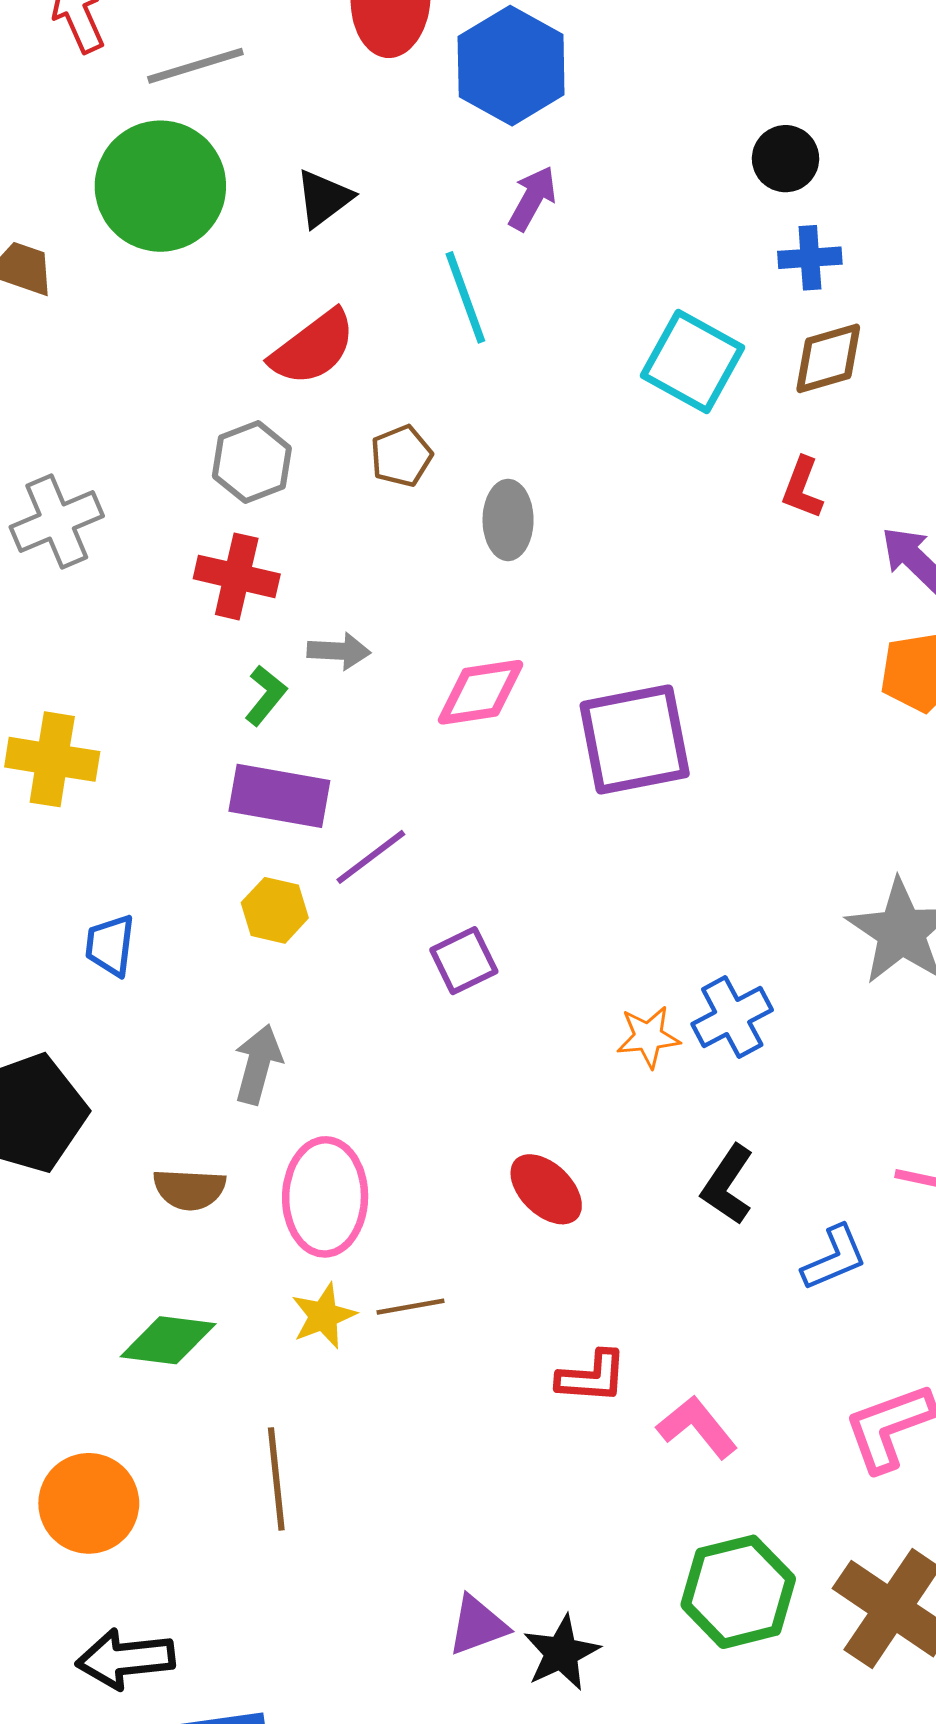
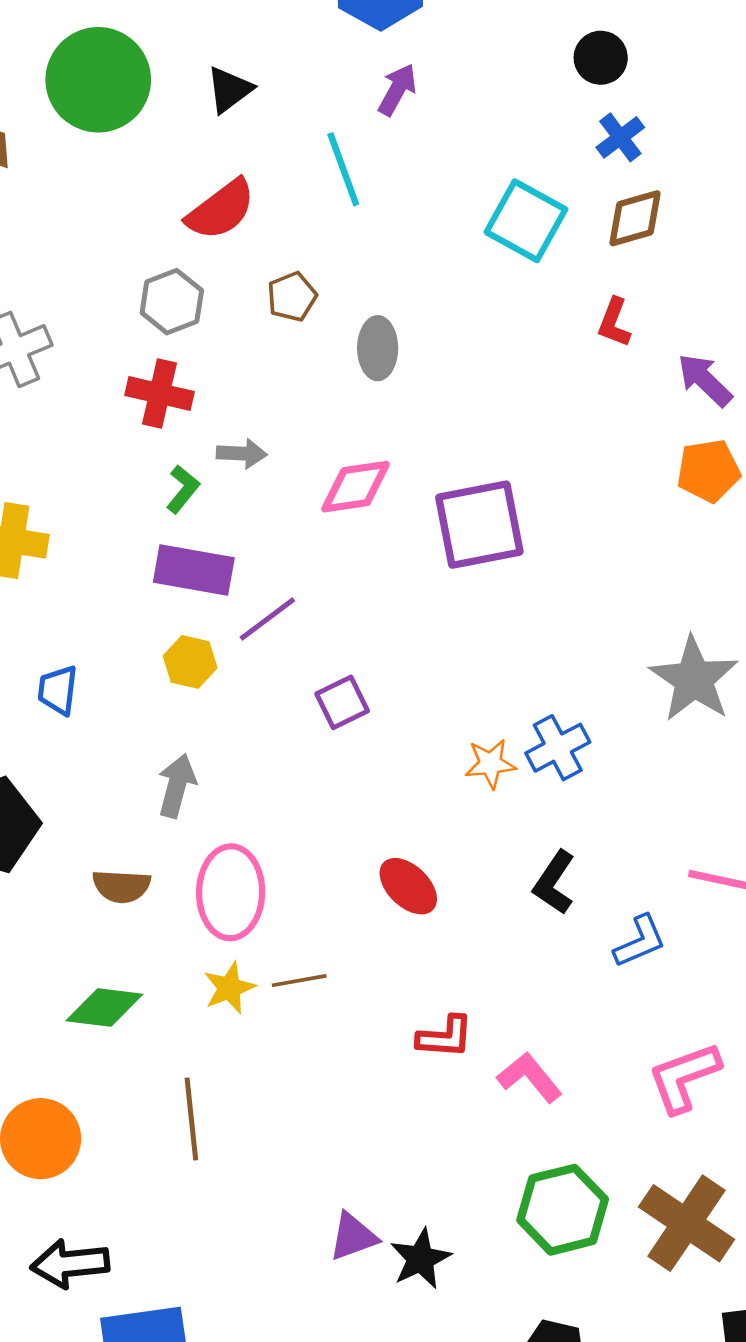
blue cross: (810, 258) -> (620, 137), turned -33

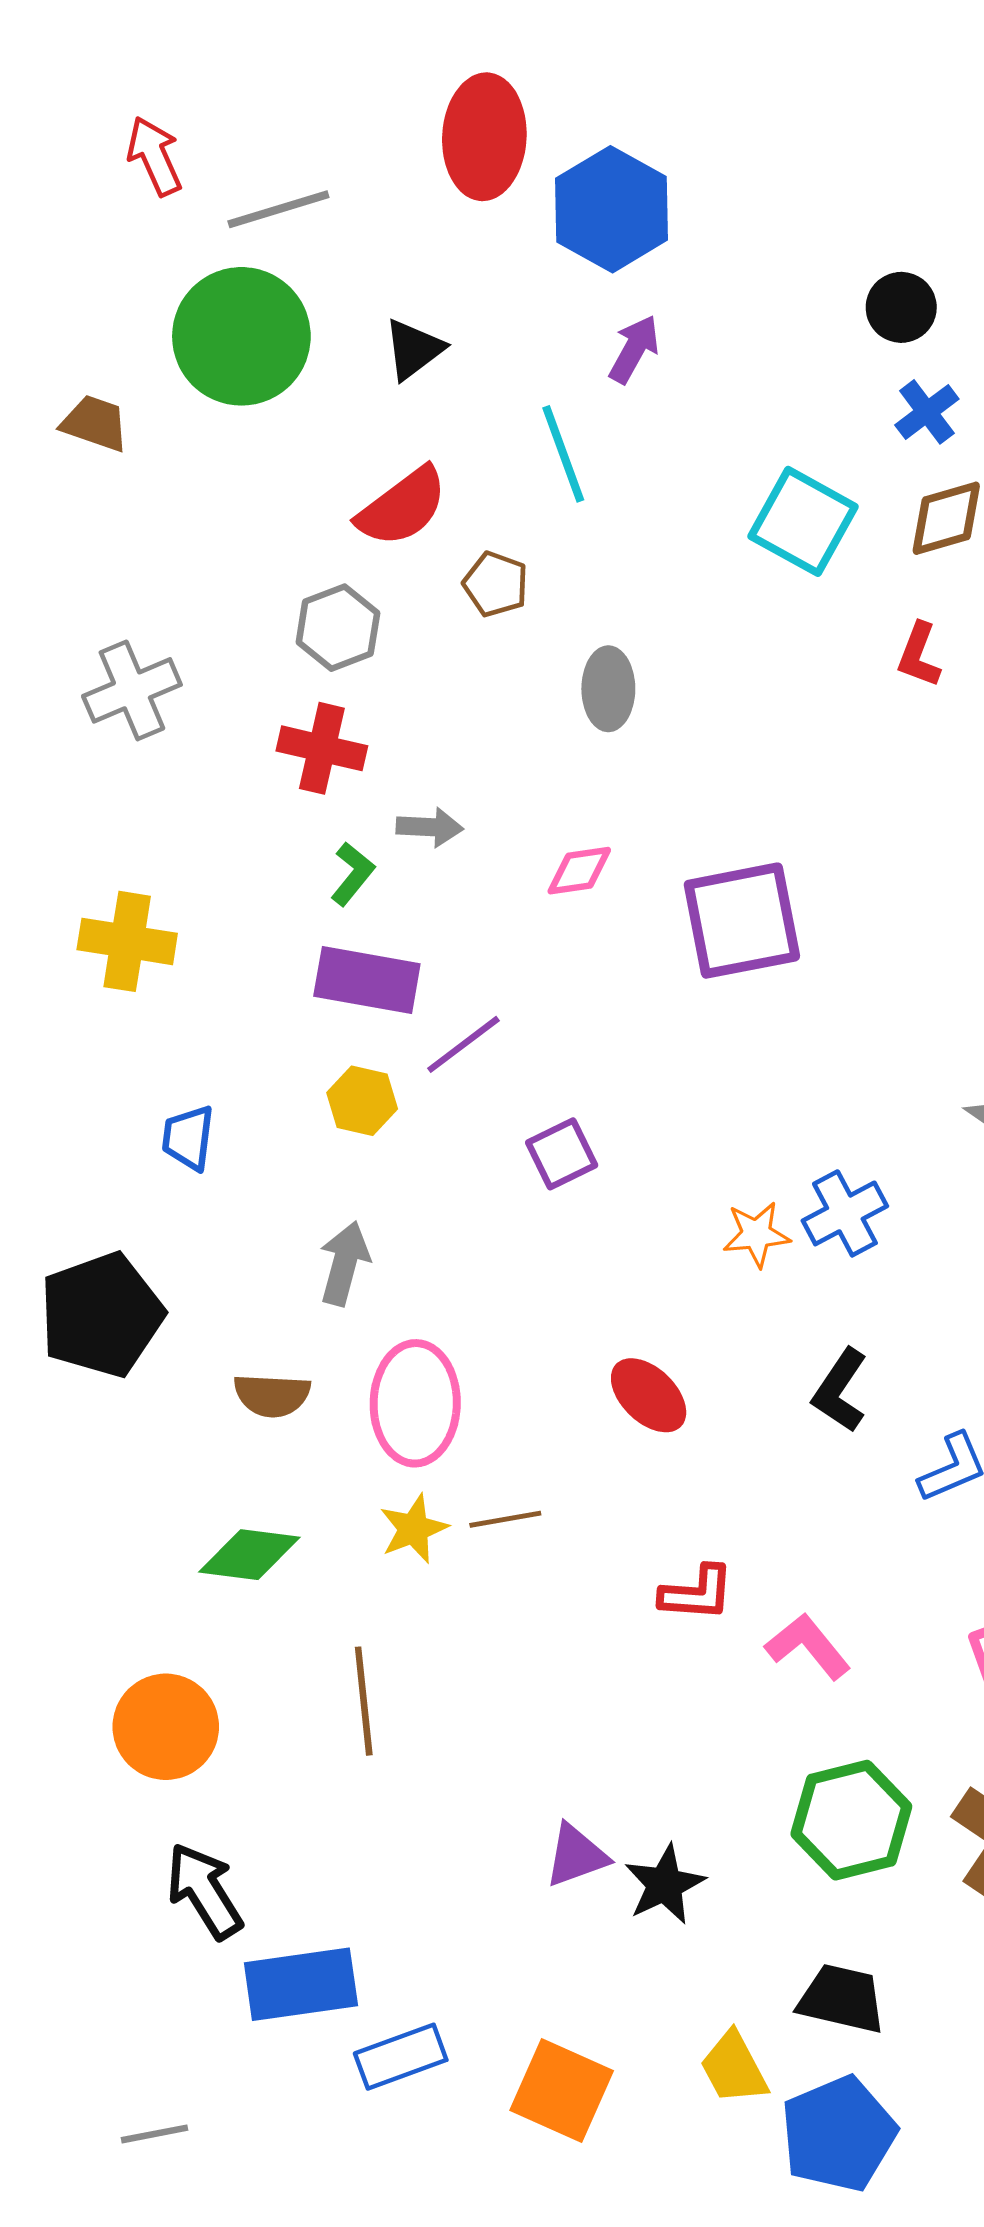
brown pentagon: (292, 297) -> (496, 584), moved, turned -30
pink diamond: (356, 487) -> (579, 871), size x0.7
black arrow: (70, 1264) -> (204, 1891), turned 64

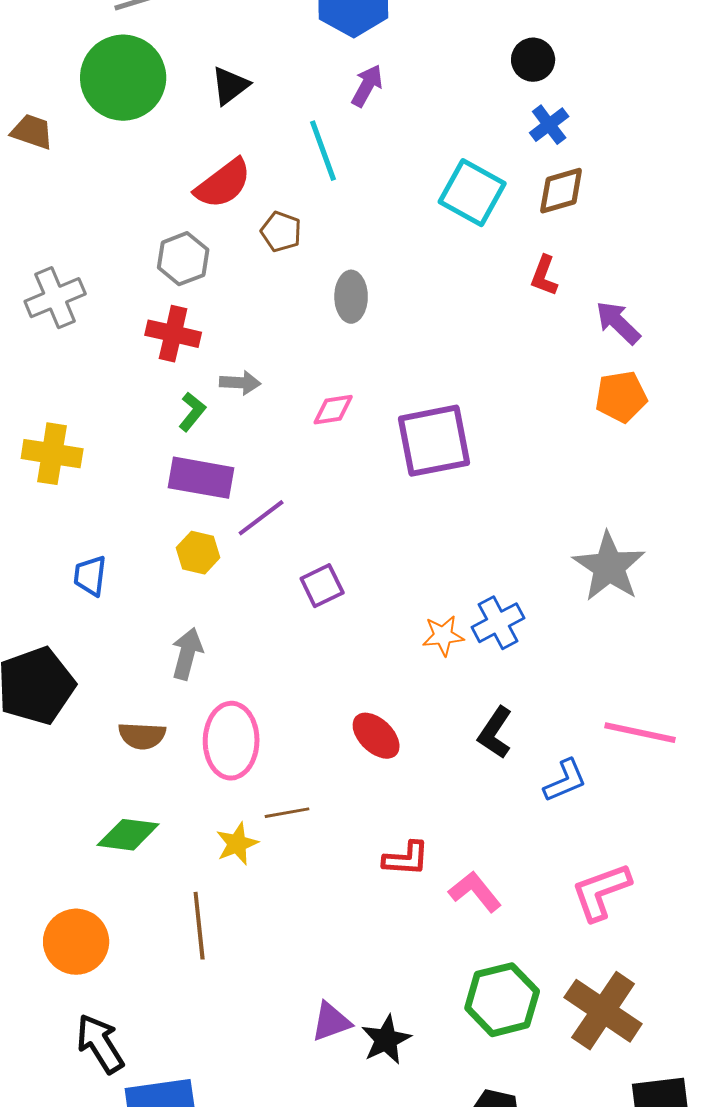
yellow star: (414, 1529) -> (237, 844), moved

